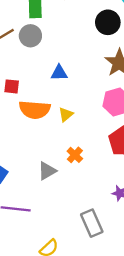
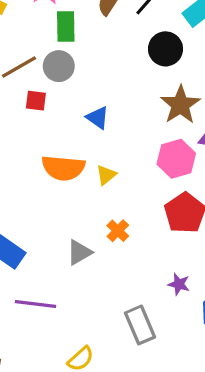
blue triangle: (59, 73) -> (98, 118), turned 36
red square: (12, 86) -> (36, 101), moved

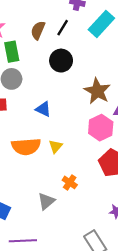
black circle: (166, 49) -> (61, 61), moved

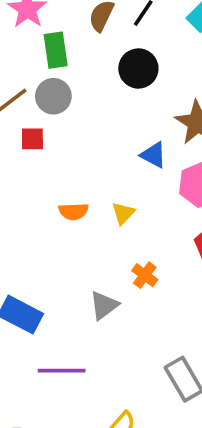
blue triangle: (43, 109) -> (153, 155), moved
orange semicircle: (26, 147) -> (73, 211), size x0.6

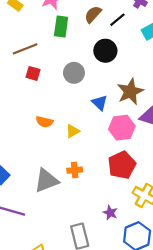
gray circle: (53, 96) -> (74, 73), moved
orange cross: (145, 275) -> (75, 170), turned 32
gray triangle: (104, 305) -> (46, 181), size x1.4

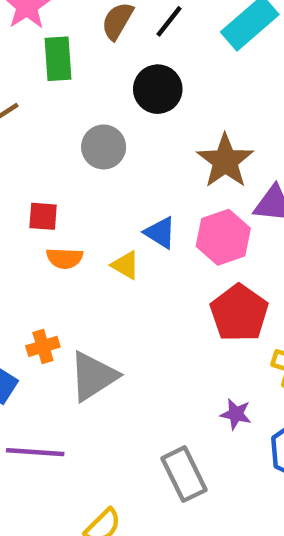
red square: (33, 73) -> (43, 216), moved
blue triangle: (100, 103) -> (160, 233), moved
yellow triangle: (73, 131) -> (125, 265), turned -48
orange cross: (75, 170) -> (43, 346), moved

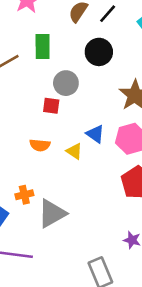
green rectangle: (58, 59) -> (43, 47), moved
red square: (43, 216) -> (51, 106), moved

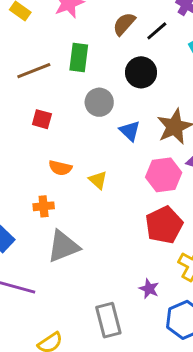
red square: (51, 106) -> (42, 119), moved
blue triangle: (95, 134) -> (130, 131), moved
orange cross: (24, 195) -> (44, 206), moved

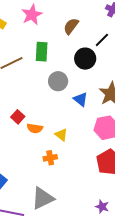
black line: (157, 31) -> (102, 40), moved
red square: (42, 119) -> (18, 117), moved, turned 32
orange cross: (44, 206) -> (50, 158), moved
gray triangle: (63, 246) -> (43, 198), moved

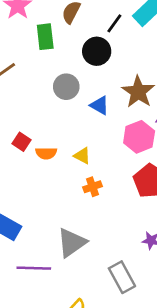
green rectangle: (42, 52) -> (45, 37), moved
orange cross: (50, 158) -> (92, 187), moved

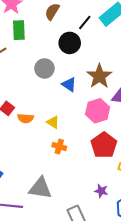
green rectangle: (45, 37) -> (19, 30), moved
orange cross: (92, 187) -> (59, 147), turned 32
gray triangle: (72, 243) -> (40, 188), turned 40

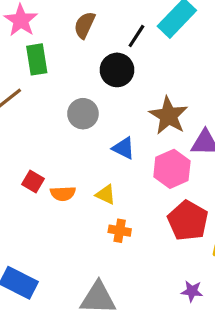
blue triangle: (69, 85) -> (124, 148), moved

